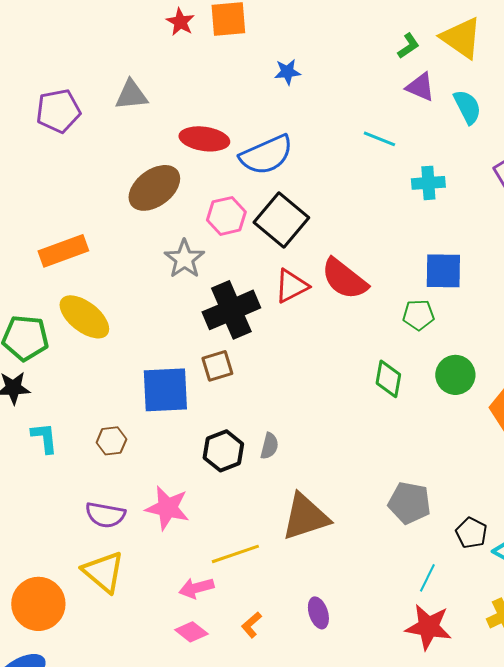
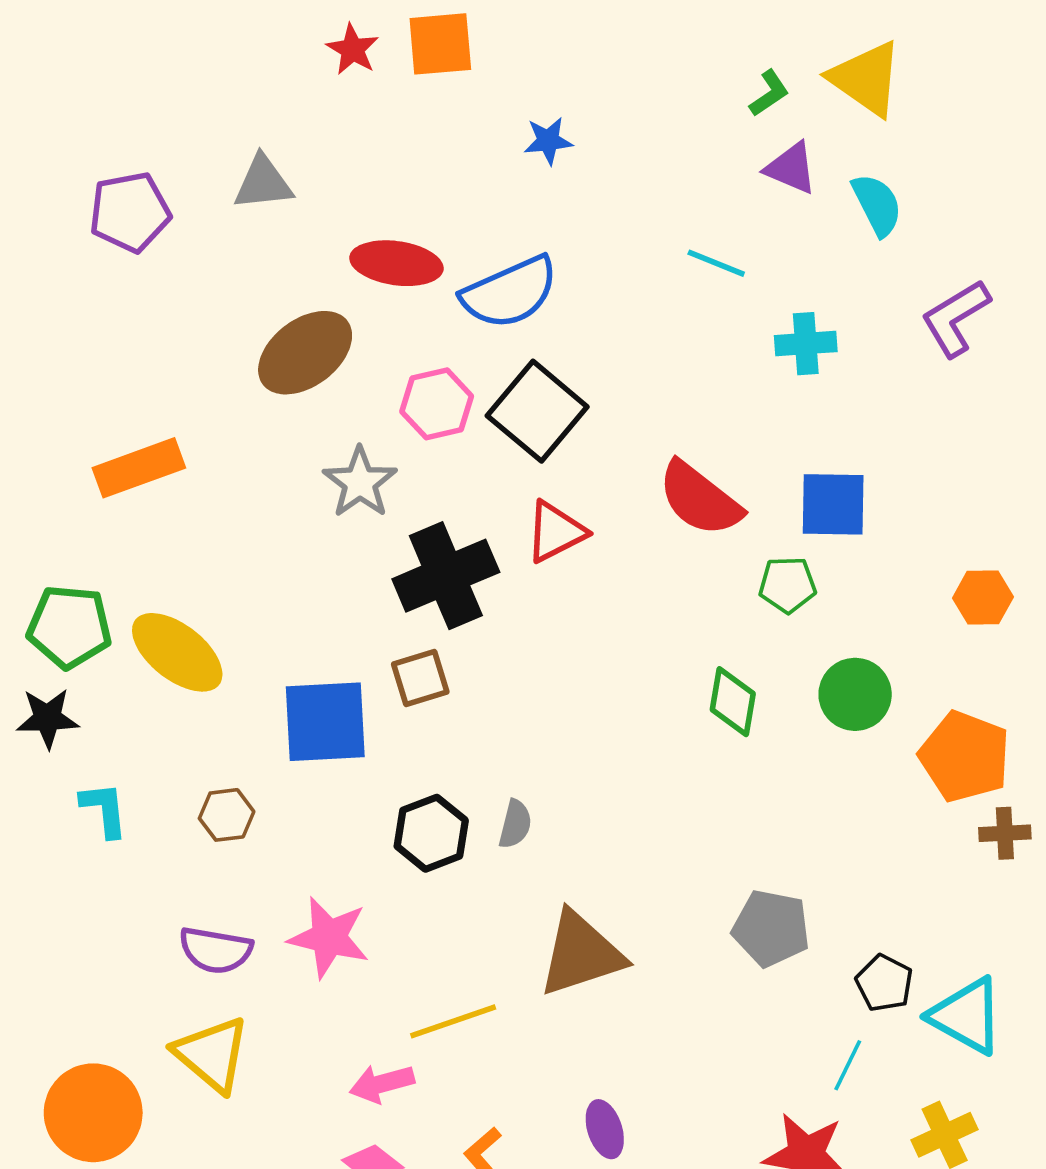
red semicircle: (344, 279) -> (700, 499), moved
yellow ellipse: (84, 317) -> (177, 652), moved
cyan line: (427, 578) -> (848, 1065), moved

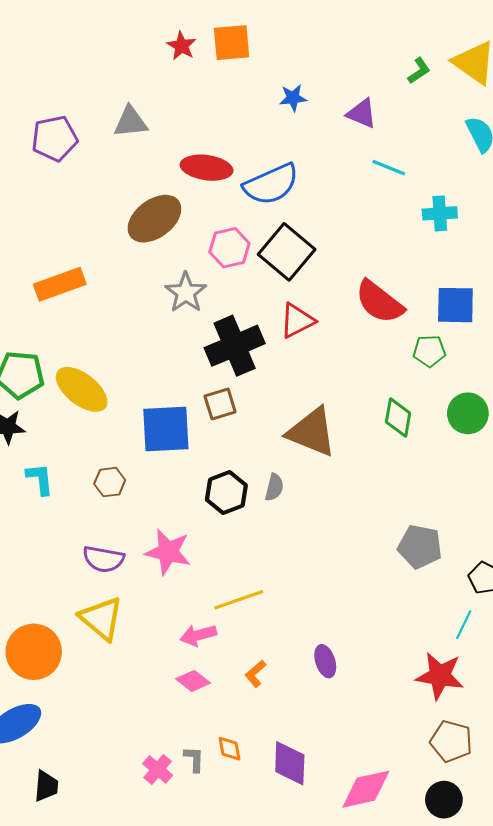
purple triangle: (791, 168) -> (362, 113), moved
brown triangle: (581, 954) -> (312, 432), moved, turned 40

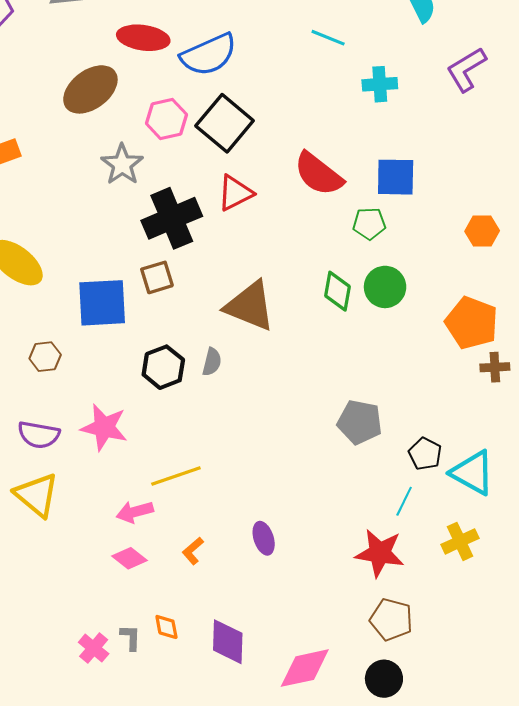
green circle: (468, 413) -> (385, 287), moved

